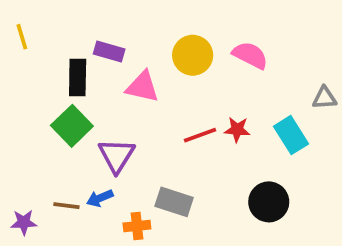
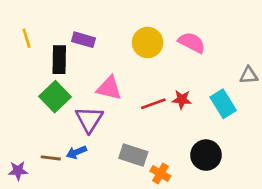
yellow line: (22, 37) -> (27, 38), moved
pink triangle: (143, 87) -> (109, 88), moved
orange cross: (137, 226) -> (160, 174), moved, turned 36

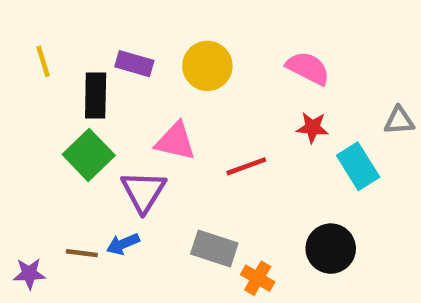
yellow circle: (148, 43) -> (207, 66), moved
red star: (182, 99) -> (312, 128), moved

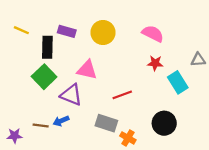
yellow line: (43, 61) -> (21, 30), turned -49
red line: (246, 166) -> (122, 95), moved
purple triangle: (143, 191) -> (71, 95), turned -40

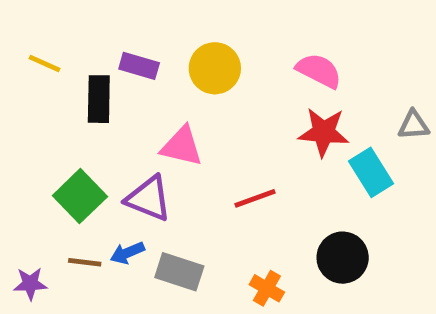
red star: (155, 63) -> (324, 132), size x1.5
green square: (44, 77) -> (80, 196), moved
gray rectangle: (106, 123) -> (179, 272), moved

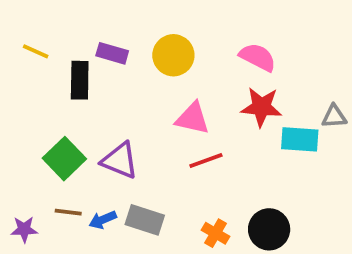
gray triangle: (414, 125) -> (334, 116), moved
pink triangle: (182, 146) -> (193, 118), moved
cyan rectangle: (371, 172) -> (300, 139), turned -54
blue arrow: (127, 253) -> (103, 220), moved
black circle: (343, 258) -> (269, 229), moved

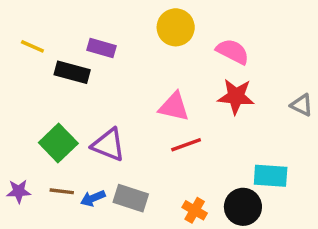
yellow circle: (173, 55) -> (176, 27), moved
black rectangle: (80, 80) -> (72, 72), turned -76
gray triangle: (334, 116) -> (302, 105), turned 30
cyan rectangle: (300, 139) -> (271, 176), moved
purple star: (24, 229) -> (19, 191), moved

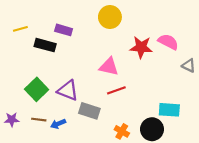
yellow line: (32, 46) -> (20, 29), turned -40
pink semicircle: (233, 52) -> (168, 42), moved
red star: (236, 96) -> (141, 47), moved
gray rectangle: (131, 198) -> (89, 111), moved

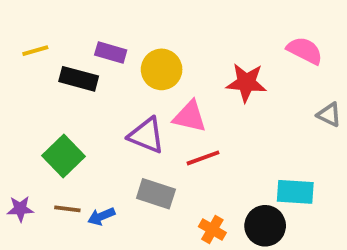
yellow circle: (110, 17) -> (162, 69), moved
pink semicircle: (168, 42) -> (305, 51), moved
purple triangle: (68, 90) -> (146, 135), moved

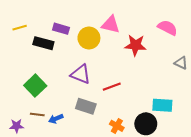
pink triangle: (190, 117) -> (111, 25), moved
purple star: (20, 209) -> (17, 126), moved

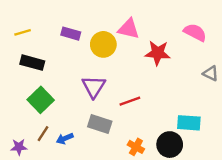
black rectangle: (43, 43) -> (32, 63), moved
purple triangle: (81, 74) -> (94, 87), turned 40
brown line: (37, 115) -> (43, 134), turned -64

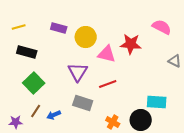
pink triangle: (129, 29) -> (107, 54), moved

